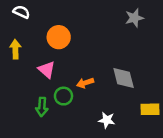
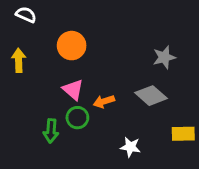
gray star: (134, 18) -> (164, 57), moved
pink triangle: (47, 70) -> (73, 90), moved
gray diamond: (124, 78) -> (151, 96), turned -35

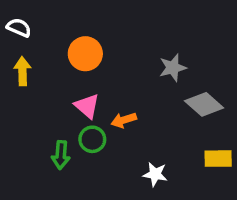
white semicircle: (26, 15) -> (19, 28), moved
gray star: (164, 57) -> (173, 68), moved
gray diamond: (151, 96) -> (204, 104), moved

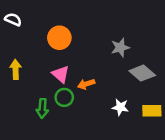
yellow arrow: (22, 71) -> (16, 69), moved
white star: (155, 174) -> (120, 107), moved

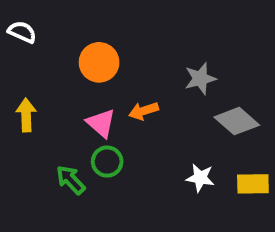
orange arrow: (86, 84) -> (144, 111), moved
green arrow: (42, 108) -> (71, 180), turned 132

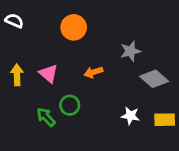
orange circle: (99, 62) -> (74, 27), moved
pink triangle: (101, 123) -> (49, 74), moved

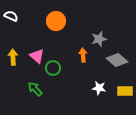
orange arrow: (93, 72) -> (83, 55), moved, turned 104
green circle: (70, 105) -> (53, 68), moved

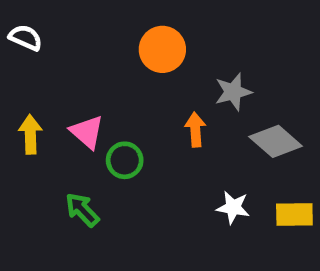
orange circle: (56, 21) -> (162, 49), moved

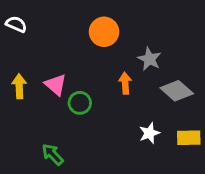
gray star: (233, 92) -> (149, 59), turned -30
white star: (233, 207) -> (149, 133), turned -30
green arrow: (82, 210) -> (53, 154), moved

